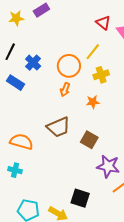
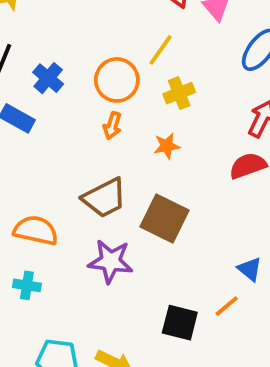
brown square: (89, 140) -> (165, 218), size x1.4
purple star: (108, 166) -> (111, 261), moved
black square: (80, 198) -> (180, 323), moved

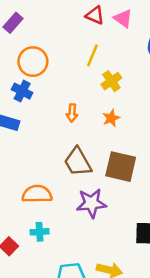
orange circle: (117, 80) -> (33, 62), moved
brown trapezoid: (104, 198) -> (78, 162), turned 100

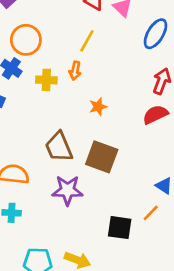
yellow cross: (111, 81) -> (46, 80), moved, turned 30
orange arrow: (72, 113) -> (75, 71), moved

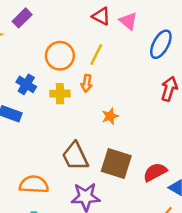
orange circle: (26, 40) -> (60, 56), moved
red semicircle: (155, 115) -> (155, 172), moved

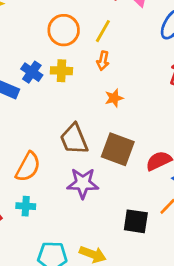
orange arrow: (87, 83) -> (103, 61), moved
blue cross: (26, 84) -> (32, 72), moved
orange semicircle: (34, 184) -> (28, 167), turned 112

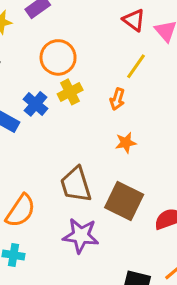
orange circle: (64, 30) -> (58, 57), moved
yellow line: (103, 31) -> (136, 66), moved
yellow cross: (61, 71) -> (70, 92), moved, turned -35

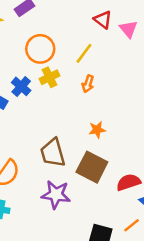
yellow line: (136, 66) -> (84, 53), moved
orange star: (126, 143) -> (97, 130), moved

